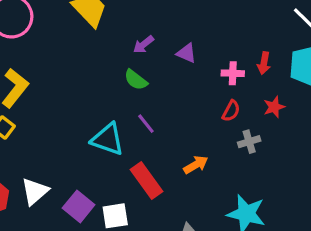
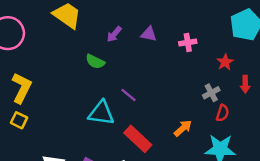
red arrow: (264, 63) -> (245, 84), moved
green semicircle: (136, 80) -> (95, 62), moved
red semicircle: (231, 111) -> (223, 113), moved
orange arrow: (196, 165) -> (183, 128), moved

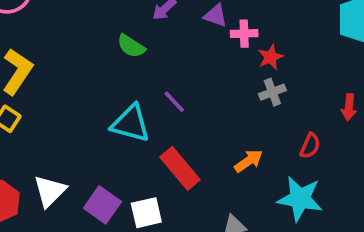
pink cross: (188, 42) -> (244, 34), moved
red star: (225, 62) -> (271, 57), moved
gray cross: (211, 93) -> (272, 92), moved

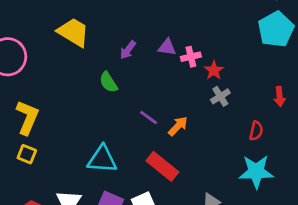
green semicircle: (131, 46) -> (108, 82), turned 35
cyan triangle: (131, 123) -> (102, 159), moved
orange arrow: (248, 161) -> (178, 126), moved

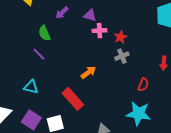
pink cross: (191, 57) -> (100, 31), moved
purple line: (149, 118) -> (39, 54), moved
cyan triangle: (102, 159) -> (31, 87), size x0.7

